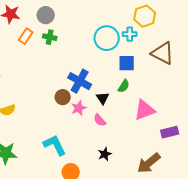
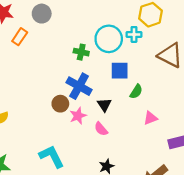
green cross: (50, 37) -> (81, 52), moved
blue square: (127, 63) -> (120, 71), moved
green semicircle: (124, 86) -> (136, 92), moved
pink triangle: (145, 110) -> (150, 118), size x0.6

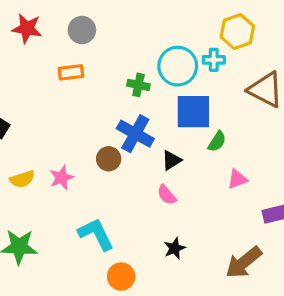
orange rectangle: (20, 37) -> (71, 72), moved, turned 49
blue square: (120, 71) -> (193, 112), size x1.4
black triangle: (104, 105) -> (171, 160), turned 32
pink star: (78, 116) -> (61, 178), moved

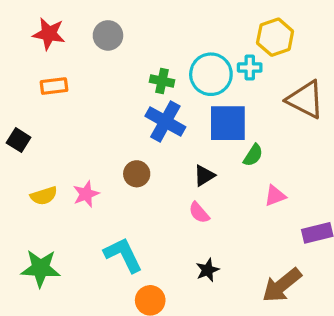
orange rectangle: (71, 72) -> (54, 86), moved
green cross: (138, 85) -> (162, 81), moved
blue cross: (135, 134) -> (165, 121), moved

